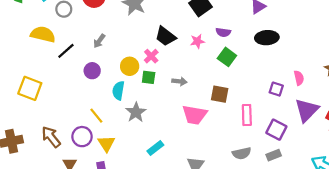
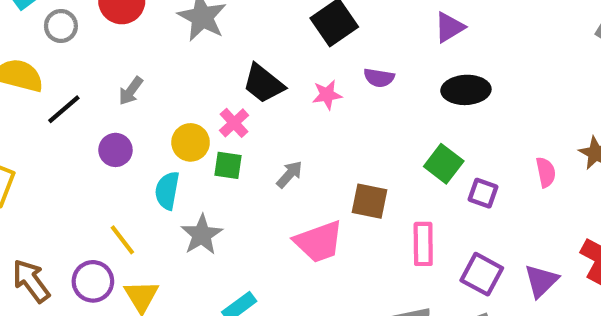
green square: (227, 57) -> (444, 164), moved
pink semicircle: (299, 78) -> (546, 172), moved
gray arrow: (179, 81) -> (290, 174), turned -56
purple triangle: (307, 110) -> (541, 281), moved, size x0.7
pink trapezoid: (195, 115) -> (319, 242), turned -30

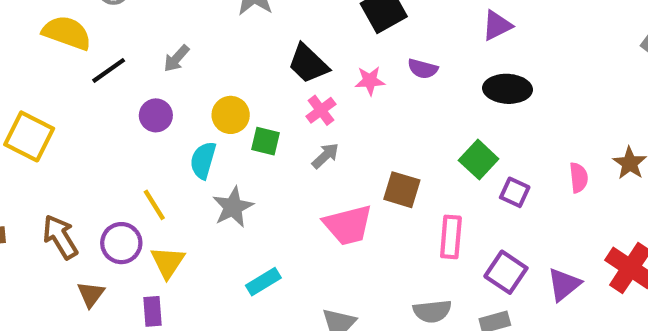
pink cross: (234, 123) -> (321, 110), moved

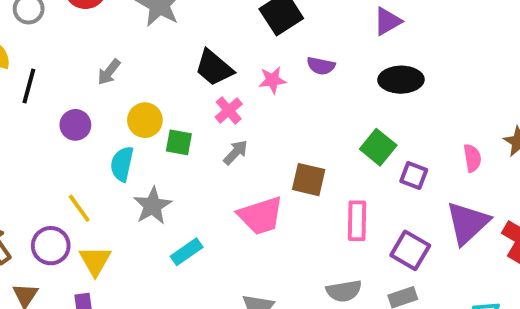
gray arrow: (176, 58) -> (109, 72), moved
black line: (109, 70) -> (29, 86), turned -36
cyan rectangle: (263, 282) -> (187, 252), moved
purple triangle: (564, 284) -> (468, 223), moved, size x1.4

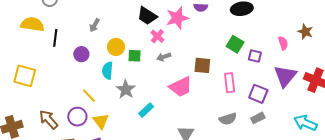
pink star: (272, 80) -> (177, 18), size x1.6
gray arrow: (235, 152) -> (164, 57), turned -144

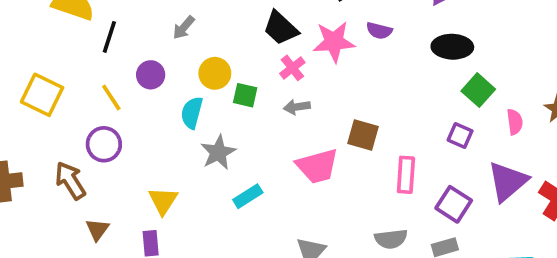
green square: (235, 44) -> (478, 90), moved
yellow line: (89, 96) -> (111, 98), moved
purple circle: (77, 117) -> (104, 144), moved

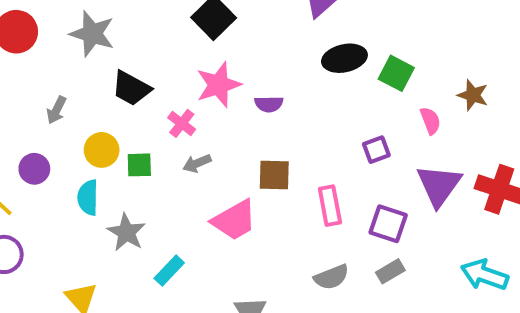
black trapezoid: (281, 28) -> (131, 88), moved
purple semicircle: (379, 31) -> (269, 104), moved
green square: (478, 90) -> (396, 73), moved
purple square: (460, 135) -> (376, 150), turned -30

